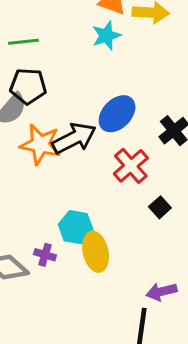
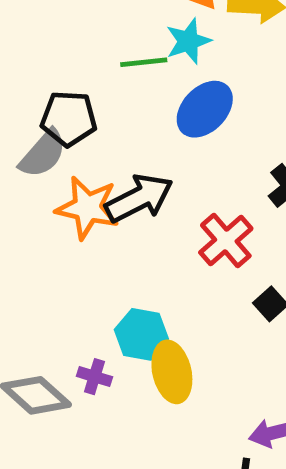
green line: (24, 42) -> (144, 62), moved
blue ellipse: (117, 114) -> (205, 109), moved

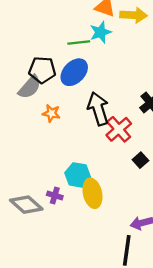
blue ellipse: (205, 109) -> (74, 72), moved
black arrow: (139, 198) -> (98, 109), moved, turned -80
orange star: (87, 208) -> (51, 113), size x0.6

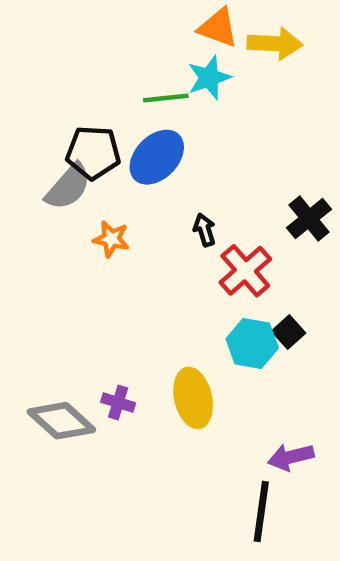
black arrow: (98, 109) -> (204, 230), size x0.5
cyan hexagon: (78, 175) -> (252, 343), moved

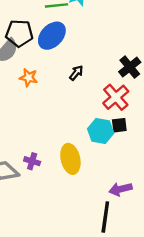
black arrow: (204, 230) -> (76, 73), turned 56
red cross: (245, 271) -> (116, 97), moved
black square: (289, 332) -> (119, 125), turned 35

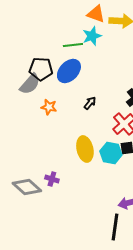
yellow ellipse: (70, 159) -> (85, 149), moved

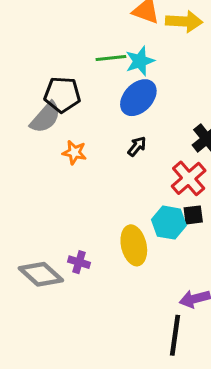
cyan star: (92, 36) -> (140, 61), moved
blue ellipse: (69, 71) -> (138, 98), moved
yellow ellipse: (85, 149) -> (134, 245), moved

